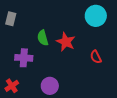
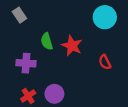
gray rectangle: (11, 19) -> (19, 15), moved, turned -48
red cross: (12, 86) -> (28, 96), moved

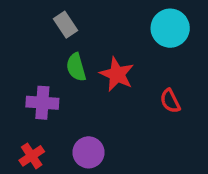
gray rectangle: (19, 15) -> (65, 25), moved
red cross: (28, 96) -> (32, 156), moved

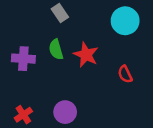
gray rectangle: (65, 25) -> (60, 13), moved
purple cross: (42, 103) -> (23, 59), moved

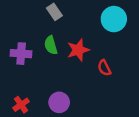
red star: (86, 55) -> (78, 50), turned 30
red semicircle: (125, 74) -> (104, 68), moved

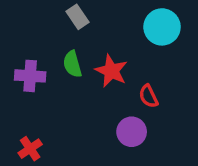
red star: (78, 50) -> (111, 71), turned -30
purple circle: (59, 102) -> (132, 132), moved

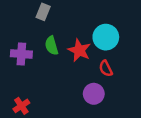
gray rectangle: (77, 17) -> (43, 12), moved, turned 56
cyan circle: (162, 27) -> (106, 37), moved

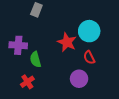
green semicircle: (52, 46) -> (35, 59), moved
red cross: (21, 106) -> (27, 82), moved

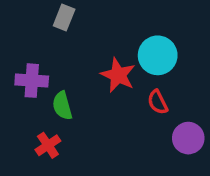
purple circle: (79, 79) -> (188, 138), moved

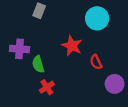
cyan circle: (158, 55) -> (97, 18), moved
red cross: (48, 145) -> (47, 87), moved

